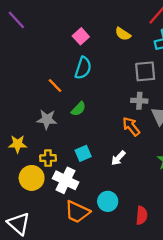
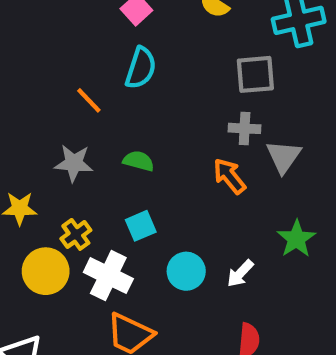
green semicircle: (78, 109) -> (139, 161), moved, turned -119
yellow cross: (48, 158) -> (76, 234), turned -35
white arrow: (118, 158) -> (240, 273), moved
cyan circle: (108, 201) -> (186, 271), moved

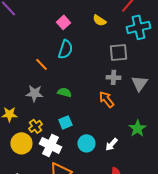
gray triangle: (283, 157) -> (139, 83), moved

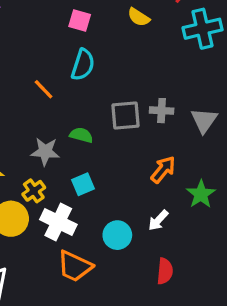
pink square: (63, 22) -> (80, 20), turned -32
gray square: (118, 52) -> (126, 115), moved
gray star: (34, 93) -> (45, 152), moved
orange arrow: (106, 99) -> (163, 170), moved, turned 78
cyan circle: (86, 143) -> (117, 235), moved

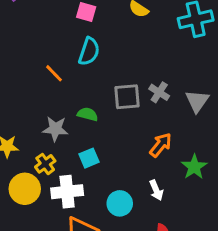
gray cross: (162, 111) -> (159, 92), turned 30
white arrow: (158, 220) -> (156, 190), turned -66
white cross: (58, 222) -> (67, 192), turned -32

